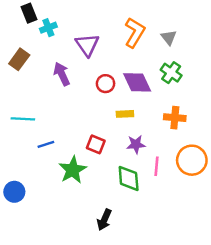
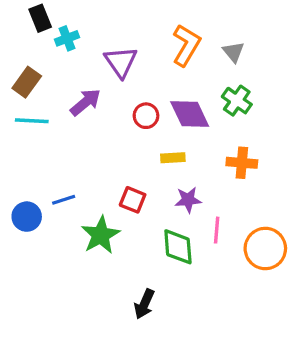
purple arrow: (62, 74) -> (85, 102), turned 75
cyan line: (23, 119) -> (32, 121), moved
orange circle: (192, 160) -> (265, 249), moved
blue circle: (14, 192) -> (27, 217), moved

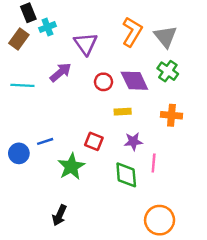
gray triangle: (233, 52) -> (165, 37), size x1.5
brown rectangle: (27, 82) -> (19, 39), moved
orange circle: (265, 249) -> (160, 220), moved
black arrow: (144, 304) -> (59, 215), moved

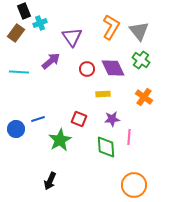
orange cross: (171, 115) -> (144, 97), turned 30

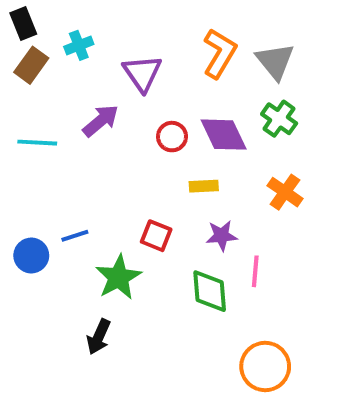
black rectangle: (24, 11) -> (23, 24), moved
black arrow: (50, 181) -> (99, 337), moved

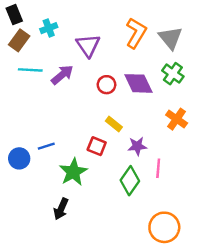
cyan line: (37, 143) -> (30, 70), moved
yellow rectangle: (204, 186) -> (114, 124), moved, turned 42
green diamond: (210, 291) -> (130, 181), turned 40

